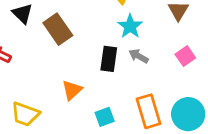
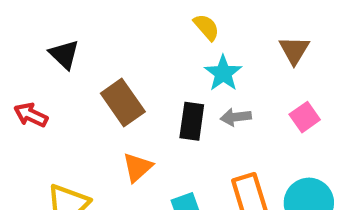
brown rectangle: (58, 29) -> (123, 102), moved
gray arrow: (139, 56) -> (236, 117), turned -36

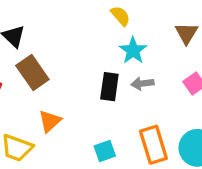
brown rectangle: (123, 102) -> (32, 72), moved
orange triangle: (137, 167) -> (50, 121), moved

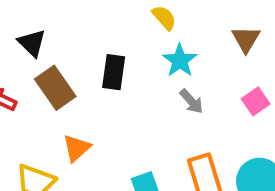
gray arrow: (142, 83) -> (191, 101), turned -125
black rectangle: (109, 87) -> (114, 72), moved

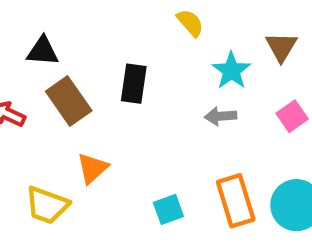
black triangle: (32, 43) -> (43, 51), turned -40
cyan star: (180, 60) -> (231, 71), moved
gray arrow: (191, 101) -> (221, 116), turned 128

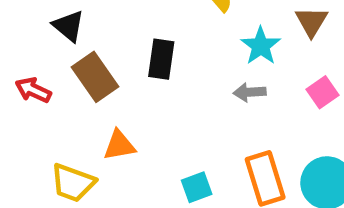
black triangle: (43, 51) -> (68, 26), turned 36
orange triangle: (93, 168) -> (119, 145), turned 32

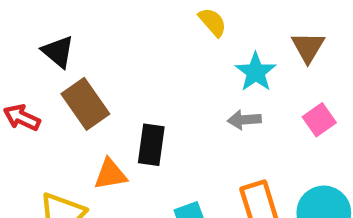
black rectangle: (161, 59) -> (151, 145), moved

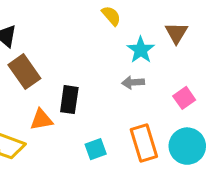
pink square: (319, 120) -> (184, 98), moved

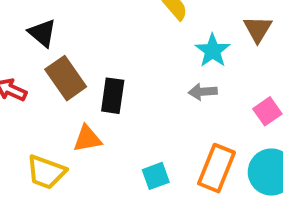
black rectangle: (69, 100) -> (113, 96), moved
orange rectangle: (144, 143) -> (216, 168), turned 39

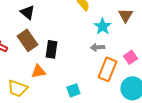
black triangle: (42, 33) -> (27, 12), moved
orange rectangle: (216, 168) -> (107, 69), moved

